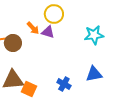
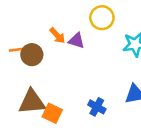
yellow circle: (54, 14) -> (102, 18), moved

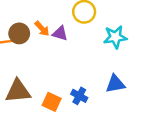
brown circle: (32, 55) -> (19, 33), moved
orange square: (52, 113) -> (52, 102), moved

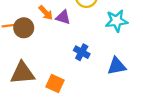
brown circle: (19, 33) -> (24, 28), moved
blue cross: (79, 96) -> (82, 52), moved

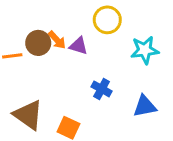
brown circle: (24, 28) -> (38, 43), moved
brown triangle: (23, 73) -> (28, 115), turned 40

